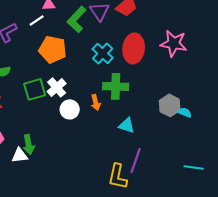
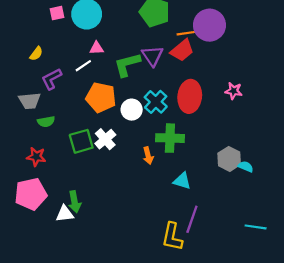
green L-shape: (77, 19) -> (127, 65), turned 32
pink star: (174, 43) -> (234, 91), size x0.6
white circle: (70, 109) -> (132, 110), moved

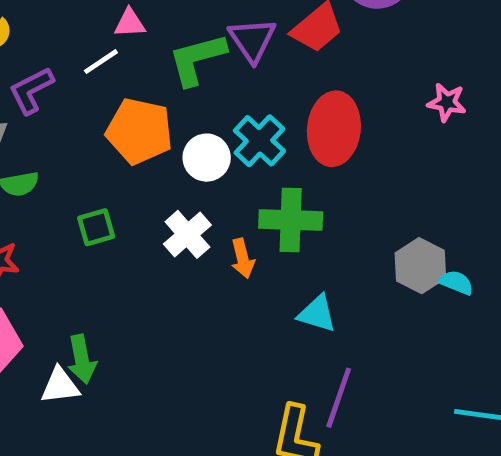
pink star: (234, 91) -> (447, 102), moved
white cross: (105, 139) -> (187, 234), moved
green square: (81, 141) -> (96, 227), size x0.7

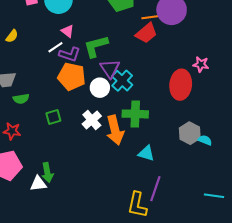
pink triangle: (130, 23) -> (68, 31), turned 40
purple triangle: (252, 40) -> (110, 68), moved
purple L-shape: (31, 90) -> (70, 54), moved, turned -135
red ellipse: (334, 129) -> (181, 85), moved
orange arrow: (243, 258) -> (115, 130), size x1.8

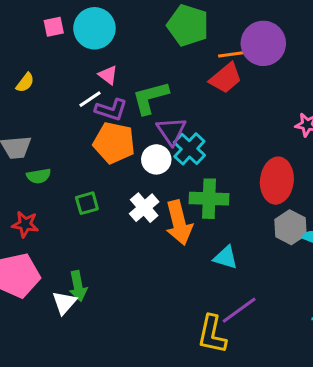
red ellipse: (181, 85) -> (277, 181), moved
white triangle: (38, 184) -> (64, 303), turned -42
purple line: (155, 189) -> (239, 310), turned 35

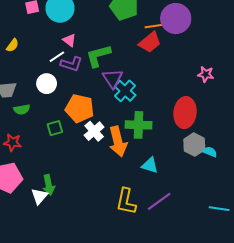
orange pentagon: (114, 143) -> (80, 108), moved
white circle: (156, 159) -> (47, 84), moved
yellow L-shape: (212, 334) -> (126, 201), moved

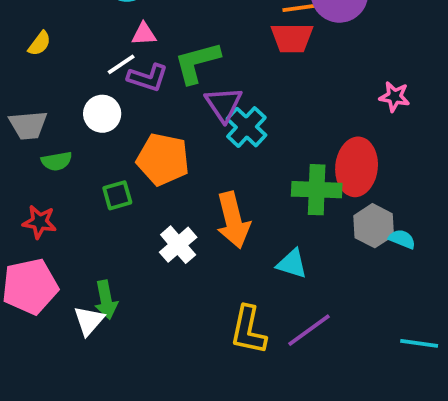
pink triangle: (69, 40) -> (144, 34), turned -40
red trapezoid: (150, 42) -> (292, 38), turned 40
green cross: (139, 125) -> (317, 190), moved
white cross: (94, 131) -> (178, 245), moved

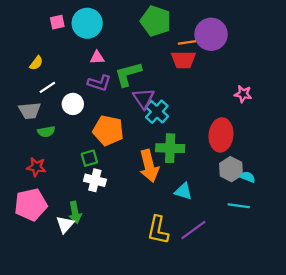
white line: (121, 64) -> (47, 87), moved
green cross: (317, 190) -> (170, 148), moved
green square: (117, 195) -> (89, 158), moved
white cross: (178, 245) -> (95, 180), moved, turned -35
cyan line: (419, 343) -> (239, 206), moved

